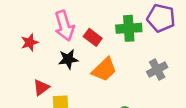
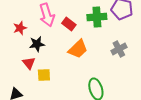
black star: (68, 59) -> (37, 44), moved
red triangle: (41, 88) -> (29, 63), turned -32

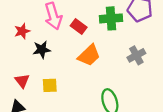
red triangle: (29, 63) -> (22, 81), moved

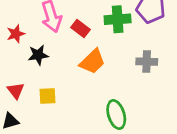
gray cross: (136, 55) -> (147, 62), turned 30

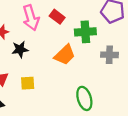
green cross: (118, 19) -> (85, 32), moved
red rectangle: (81, 29) -> (57, 17), moved

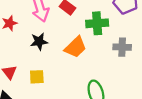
black star: (20, 49) -> (39, 41), moved

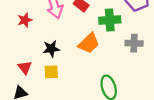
black star: (39, 41) -> (51, 49), moved

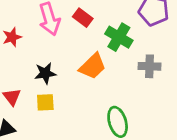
green cross: (110, 20) -> (119, 37), turned 35

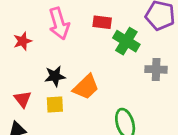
red rectangle: (83, 18) -> (102, 22), moved, turned -30
orange trapezoid: (93, 66) -> (86, 87), moved

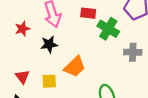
black star: (55, 76) -> (49, 44), moved

